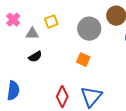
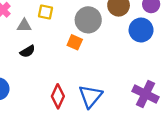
yellow square: (51, 22) -> (46, 12), turned 32
orange square: (83, 60) -> (75, 42), moved

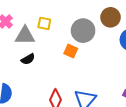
gray triangle: (24, 25) -> (25, 36), size x1.5

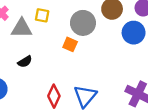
black semicircle: (28, 59) -> (25, 62), moved

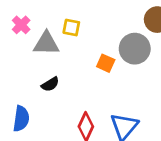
gray circle: (83, 23) -> (135, 49), moved

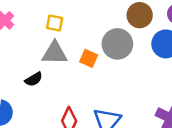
gray triangle: (46, 43) -> (55, 53), moved

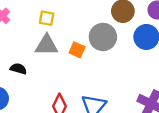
black semicircle: (34, 79) -> (18, 69), moved, turned -133

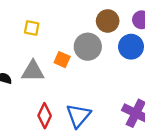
gray triangle: (47, 45) -> (33, 71), moved

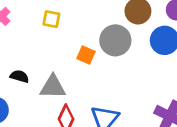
gray triangle: (33, 71) -> (53, 87), moved

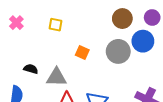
gray circle: (115, 40) -> (118, 51), moved

